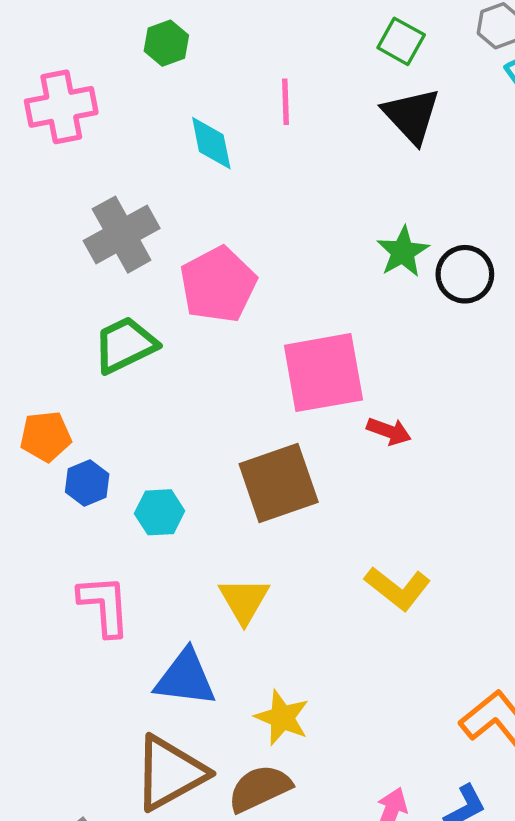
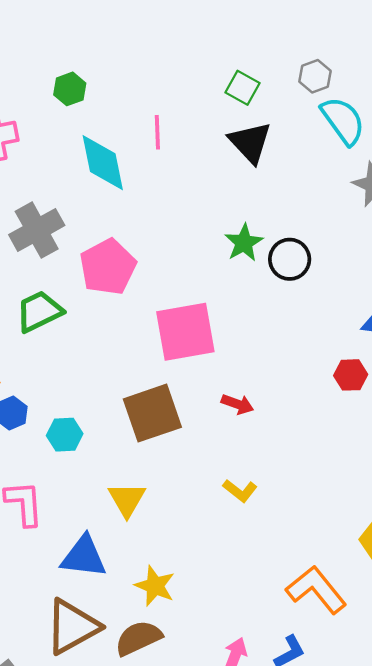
cyan diamond: (211, 143) -> (103, 163), size x1.4
red arrow: (389, 431) -> (237, 404), moved
yellow L-shape: (398, 588) -> (240, 491), size x0.7

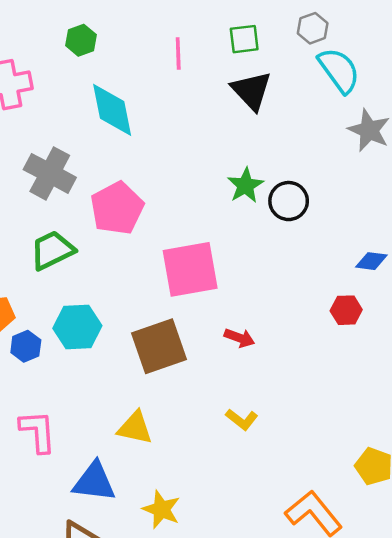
green square: (243, 88) -> (244, 39), turned -36
pink line: (157, 132) -> (178, 53), moved
gray cross: (37, 230) -> (50, 173), turned -33
cyan hexagon: (65, 435) -> (77, 327), moved, size x1.4
yellow triangle: (127, 499) -> (135, 428), turned -48

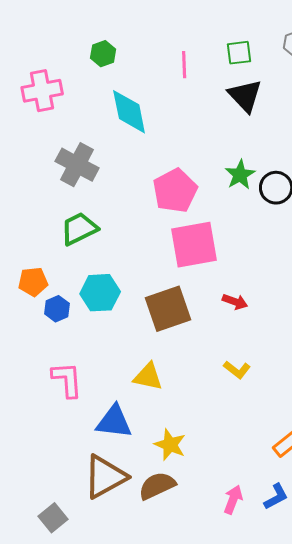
pink pentagon: (117, 208) -> (175, 191), moved

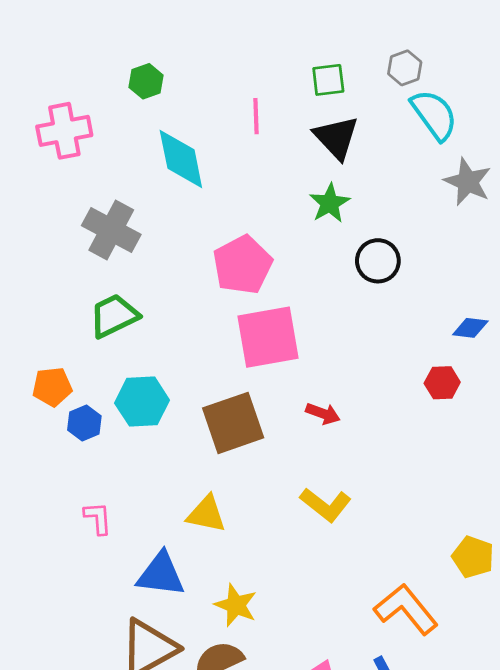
pink line: (184, 65) -> (256, 116), moved
green star: (240, 175) -> (330, 203), moved
yellow L-shape: (237, 370) -> (326, 505), size x1.4
pink L-shape: (67, 380) -> (98, 518), size x0.7

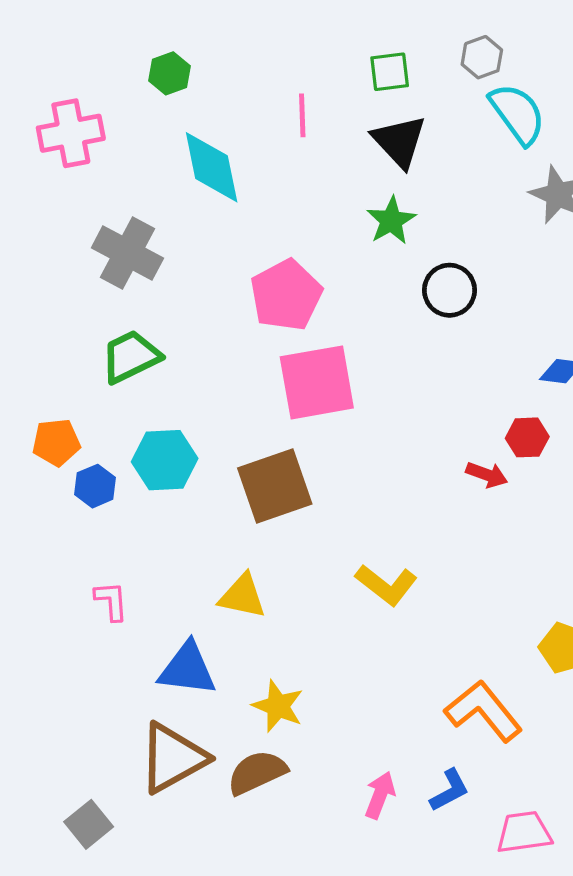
red arrow: (323, 414) -> (487, 475), moved

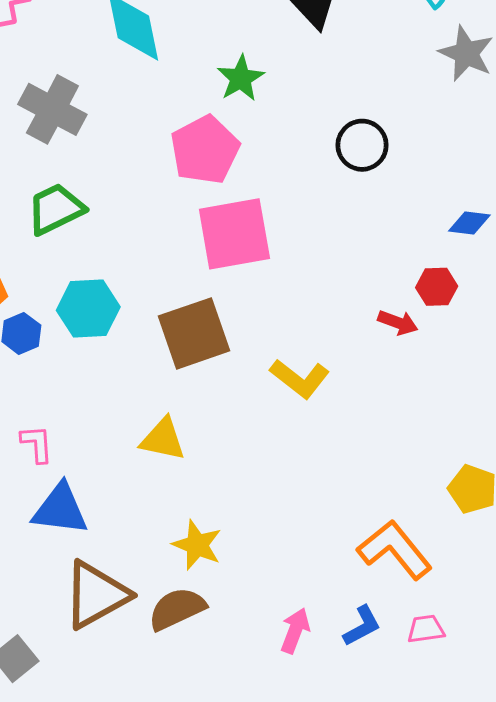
green star: (391, 221) -> (241, 78), moved
yellow L-shape: (386, 585) -> (300, 379), moved
blue triangle: (187, 669) -> (60, 509), moved
pink trapezoid: (524, 832) -> (426, 629), moved, size x0.7

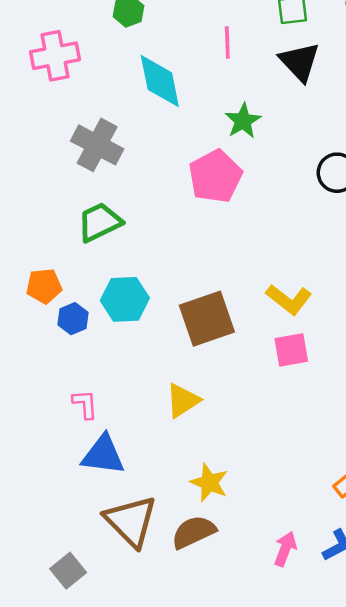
pink square: (234, 234) -> (291, 350), moved, size x0.6
yellow L-shape: (300, 379) -> (289, 299), moved
yellow triangle: (163, 439) -> (183, 401), turned -45
brown triangle: (96, 595) -> (131, 521), turned -46

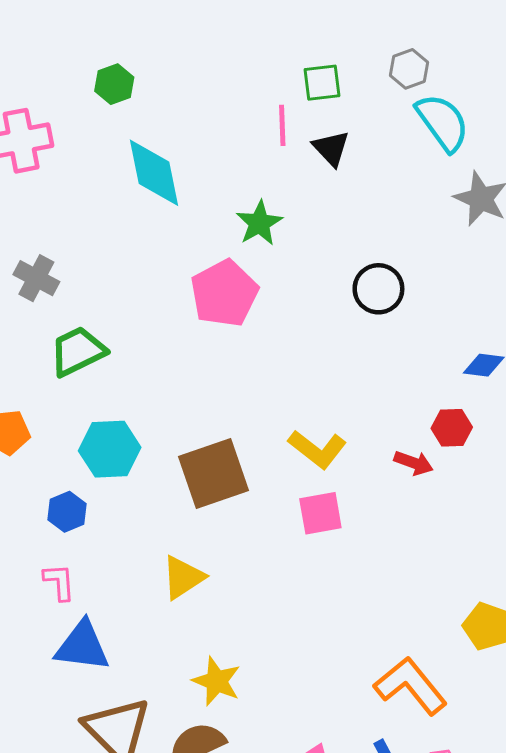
pink line: (227, 42) -> (282, 125), moved
black triangle: (300, 62) -> (331, 148), size x0.7
gray cross: (97, 145) -> (36, 278), moved, size x0.7
blue hexagon: (73, 319) -> (67, 512), moved

